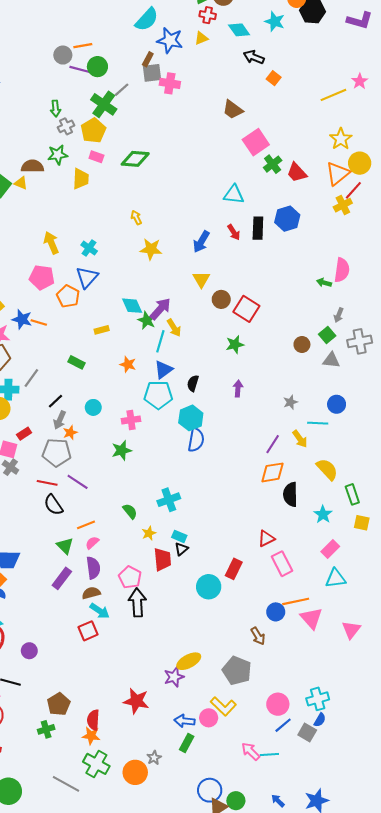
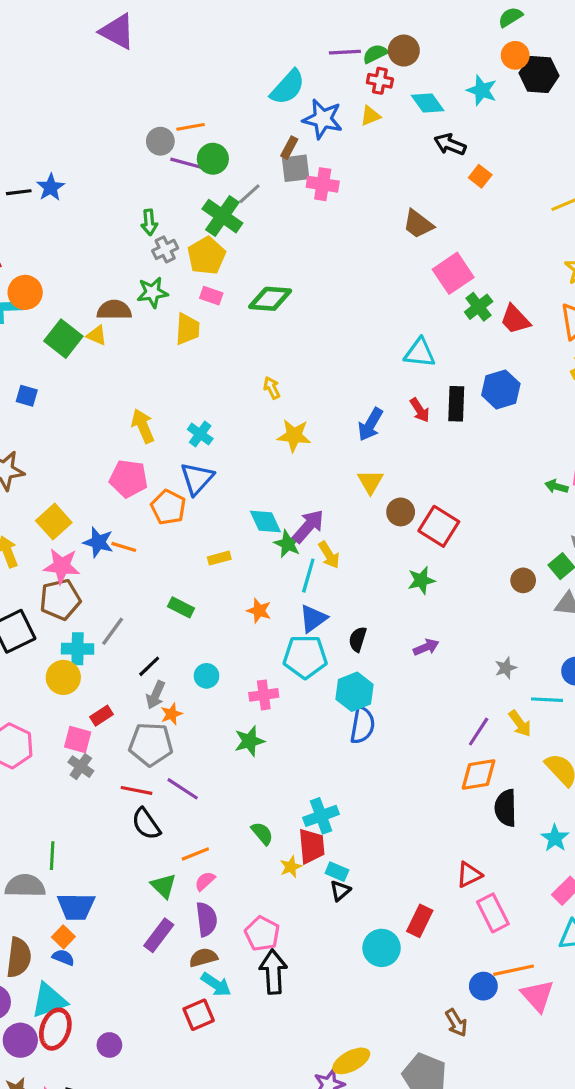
purple arrow: (238, 389) -> (426, 647), turned 63
red trapezoid: (162, 559) -> (312, 846), moved

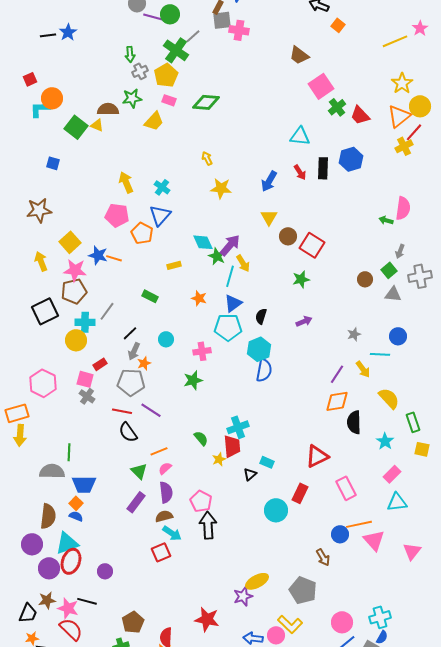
yellow trapezoid: (187, 329) -> (154, 121), turned 40
cyan rectangle: (337, 872) -> (267, 462), moved
red triangle: (469, 875) -> (317, 456), moved, size x1.4

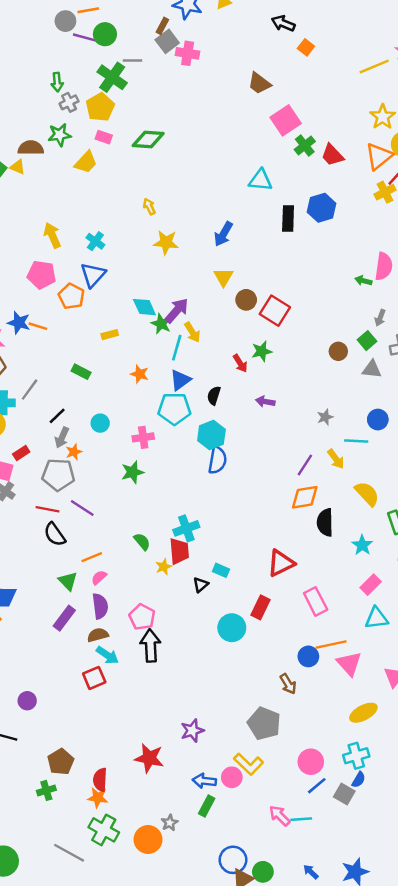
gray square: (222, 20) -> (167, 41), turned -30
gray line: (193, 36) -> (132, 61), turned 42
red arrow: (300, 172) -> (240, 363), moved
purple arrow: (304, 321) -> (265, 402), turned -147
yellow ellipse: (257, 581) -> (363, 713), moved

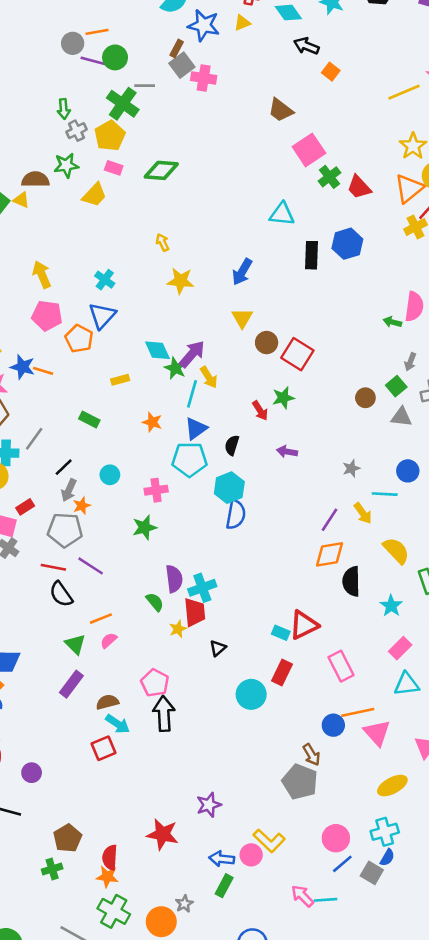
yellow arrow: (52, 235) -> (42, 274), moved
cyan rectangle: (221, 570) -> (281, 633), moved
purple semicircle: (100, 606) -> (174, 579), moved
gray pentagon: (264, 723) -> (300, 782), moved

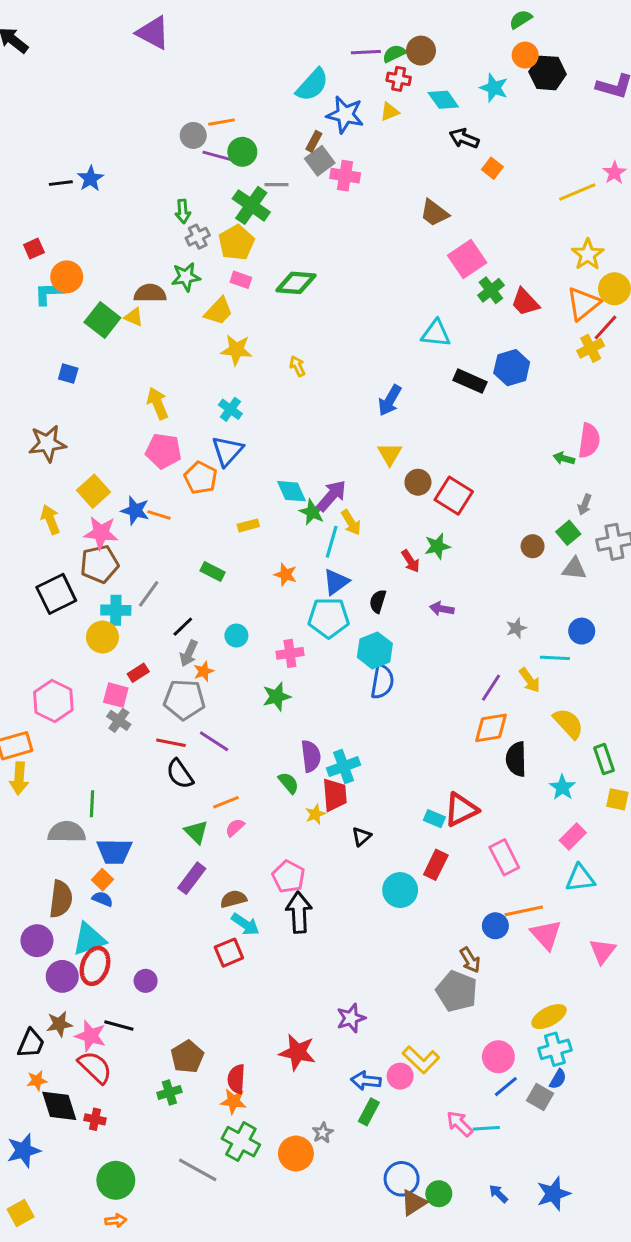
black rectangle: (311, 255) -> (470, 381), turned -68
yellow star: (181, 281) -> (236, 350), moved
yellow ellipse: (392, 786) -> (549, 1017), moved

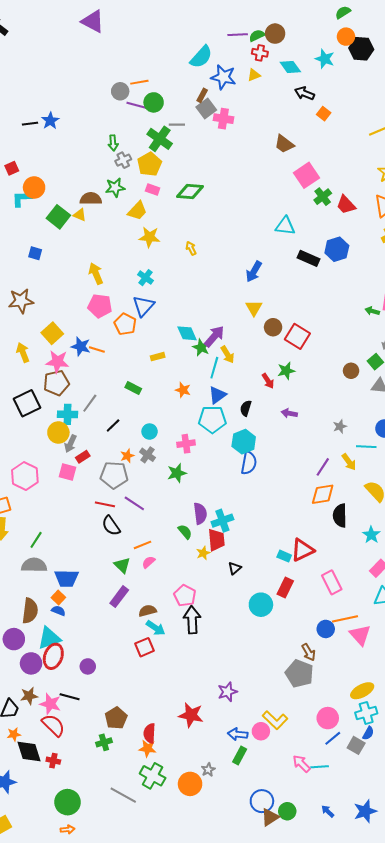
gray arrow: (189, 653) -> (71, 444), moved
gray cross: (119, 720) -> (148, 455), moved
green line: (92, 804) -> (36, 540), moved, turned 30

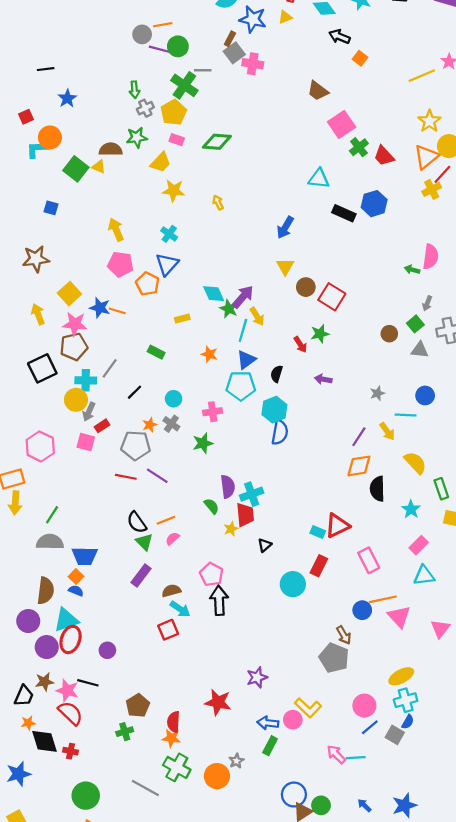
blue star: (50, 121) -> (67, 98), moved
black semicircle: (111, 526) -> (137, 522), moved

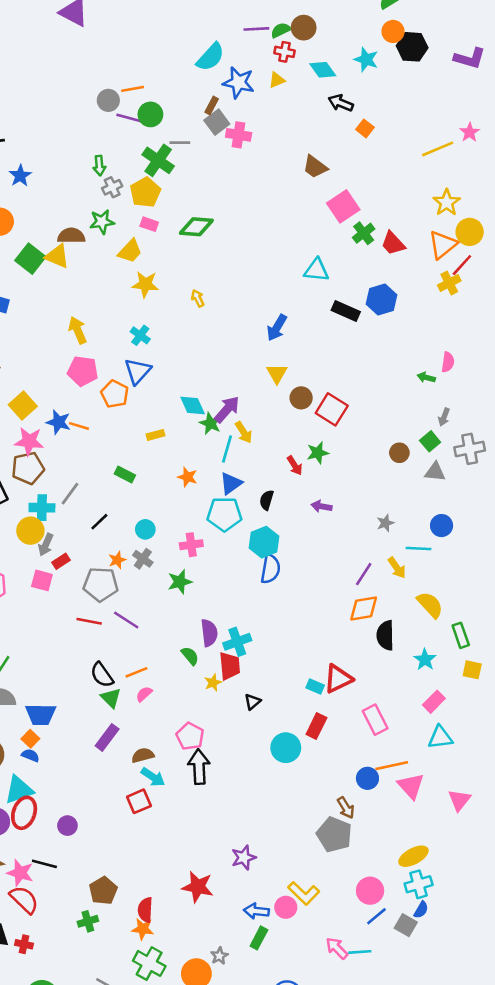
yellow triangle: (99, 167) -> (57, 256), size x1.5
pink semicircle: (431, 257) -> (448, 362), size x0.7

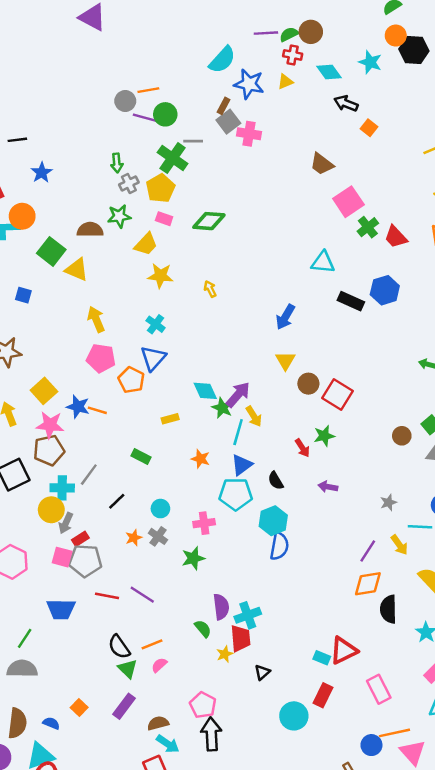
yellow triangle: (57, 256) -> (77, 270), moved
black semicircle: (267, 500) -> (276, 481), turned -48
gray pentagon: (101, 584) -> (85, 561), moved
blue trapezoid: (41, 714) -> (61, 609), moved
orange square: (30, 739) -> (79, 707), moved

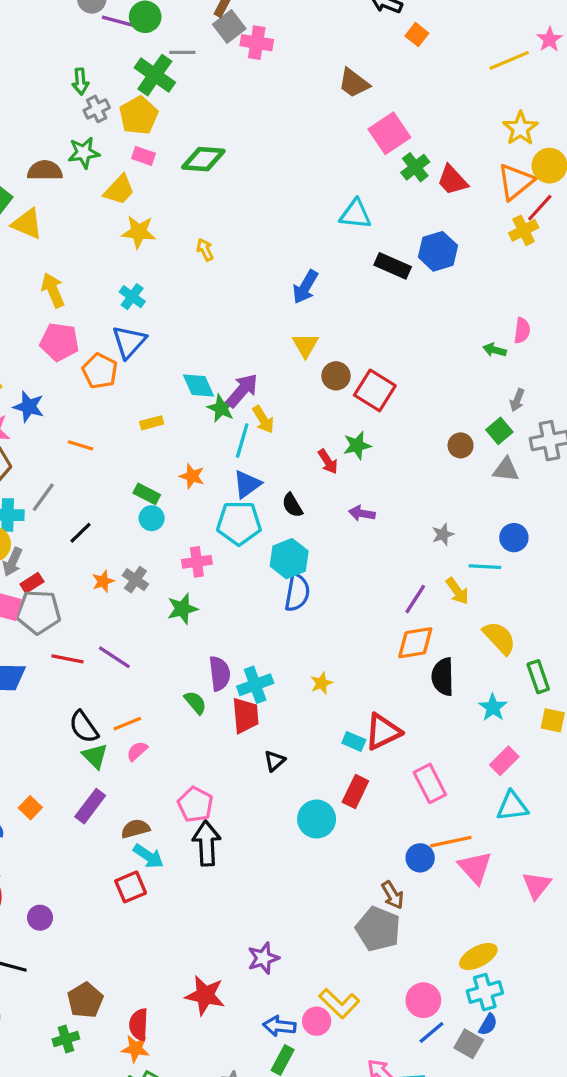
orange line: (97, 410) -> (80, 445), moved
green rectangle: (141, 456) -> (147, 494), moved
cyan circle: (160, 509) -> (152, 518), moved
yellow star: (225, 654) -> (321, 683), moved

